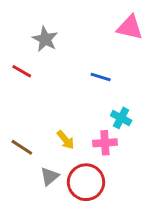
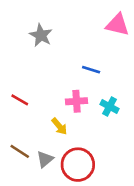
red line: (22, 71) -> (20, 100), moved
pink cross: (105, 143) -> (77, 101), moved
brown line: (22, 147) -> (20, 151), moved

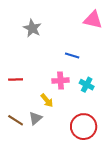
red line: (20, 100) -> (16, 79), turned -32
gray triangle: (45, 159) -> (35, 118), moved
red circle: (78, 165) -> (84, 127), moved

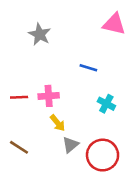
pink cross: (61, 81) -> (49, 96), moved
gray triangle: (35, 118) -> (70, 145), moved

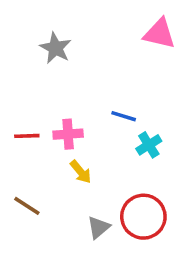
blue line: (88, 68) -> (124, 116), moved
cyan cross: (106, 104) -> (149, 145), turned 30
gray triangle: (70, 145) -> (99, 227), moved

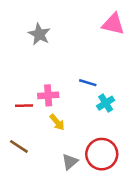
red line: (27, 136) -> (24, 106), moved

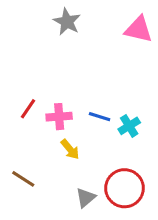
gray star: (39, 34) -> (67, 22), moved
blue line: (88, 83) -> (100, 117), moved
red line: (24, 106) -> (28, 109), moved, turned -54

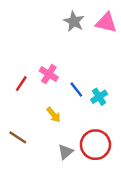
gray star: (67, 22) -> (74, 21), moved
pink cross: (59, 117) -> (49, 74), moved, turned 36
blue line: (100, 117) -> (76, 90), turned 35

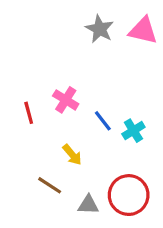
red line: (21, 84) -> (29, 113), turned -49
brown line: (18, 137) -> (50, 185), moved
gray triangle: (66, 152) -> (88, 205), turned 42

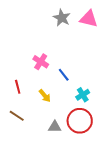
red line: (29, 113) -> (18, 87), moved
cyan cross: (133, 131) -> (83, 95), moved
brown line: (50, 185) -> (17, 116), moved

